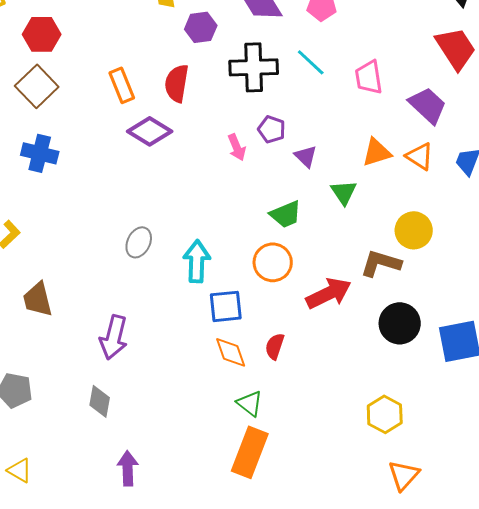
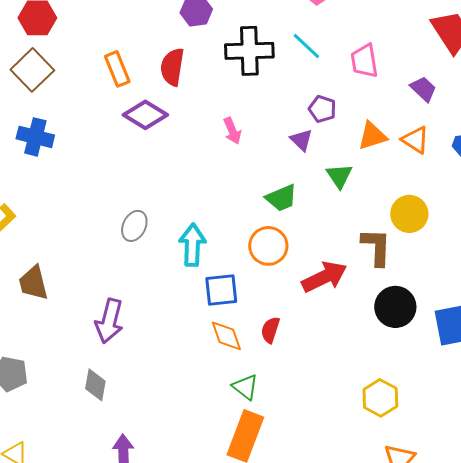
purple trapezoid: (428, 105) -> (423, 89), size x0.7
purple pentagon: (272, 129) -> (322, 109), moved
brown L-shape: (381, 263) -> (376, 247), turned 75

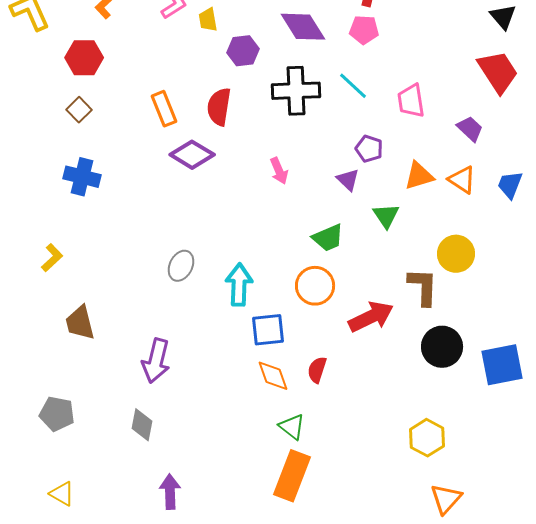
brown square: (32, 70) -> (79, 110), size x0.6

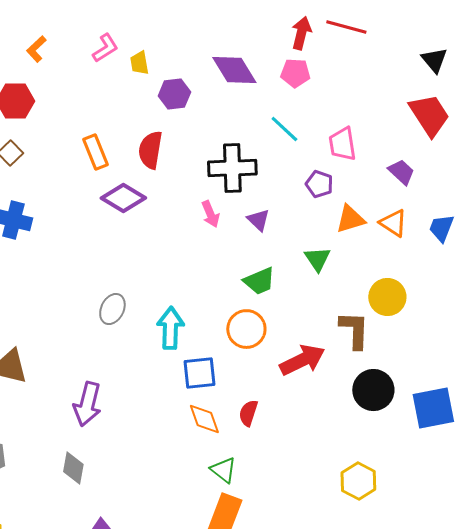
black cross: (296, 91) -> (232, 168), moved
purple pentagon: (369, 149) -> (319, 184), moved
purple triangle: (348, 180) -> (258, 220), moved

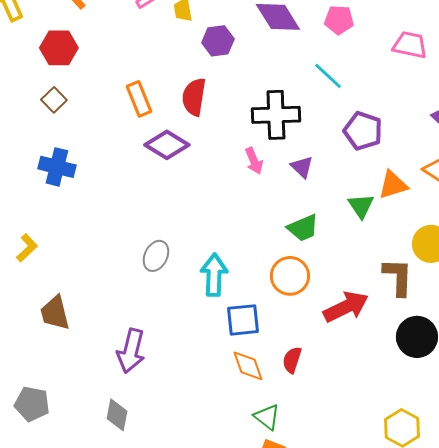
pink trapezoid: (342, 144) -> (410, 45), moved, turned 111
purple pentagon: (319, 184) -> (363, 131), size x1.4
orange triangle: (350, 219) -> (393, 185), moved

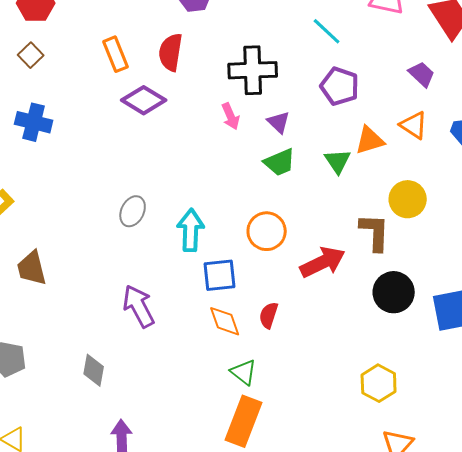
cyan line: (328, 76) -> (327, 31), moved
green trapezoid: (303, 228) -> (280, 162), moved
purple arrow: (131, 351) -> (139, 306), moved, turned 138

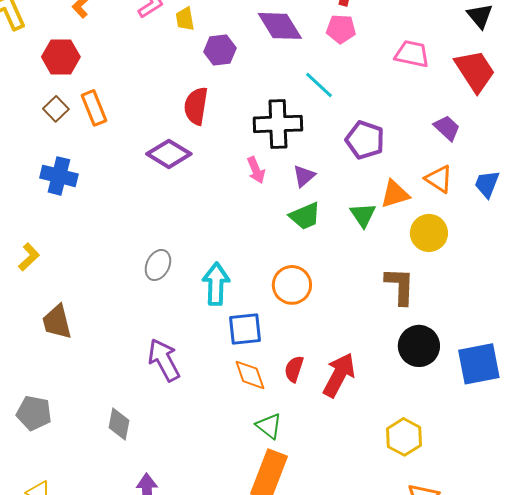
cyan line: (327, 31) -> (319, 85), moved
orange rectangle: (116, 54) -> (94, 108), moved
purple triangle: (279, 122) -> (304, 176), turned 35
yellow circle: (408, 199) -> (429, 233), moved
red arrow: (323, 262) -> (339, 375), moved, turned -36

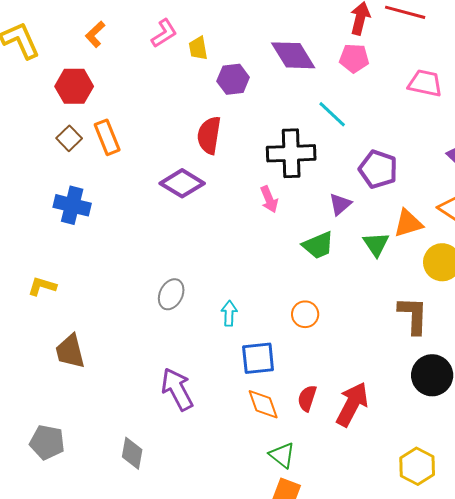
purple triangle: (304, 176) -> (340, 204), moved
yellow L-shape: (29, 257) -> (42, 286), turned -120
cyan arrow: (216, 284) -> (229, 313), size x0.6
orange circle: (292, 285) -> (305, 314), size x0.7

